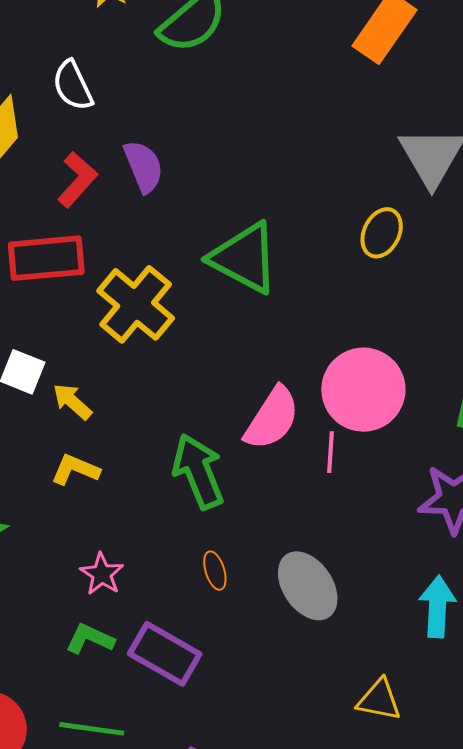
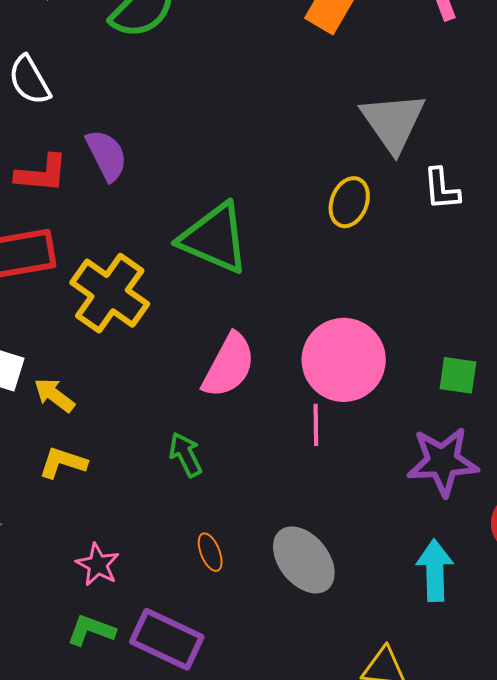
red L-shape: (77, 180) -> (42, 173), turned 58
pink semicircle: (272, 418) -> (229, 365), moved
green arrow: (198, 471) -> (186, 455), size x0.6

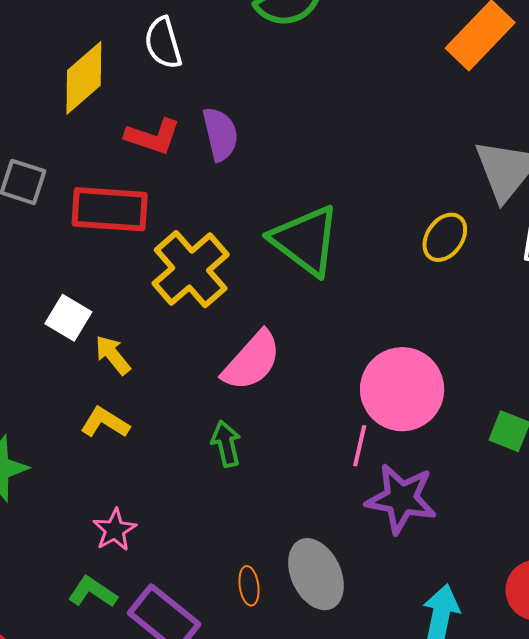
pink semicircle: (229, 365) -> (252, 361), moved
purple star: (443, 462) -> (401, 499), moved
orange ellipse: (210, 552) -> (249, 586), moved

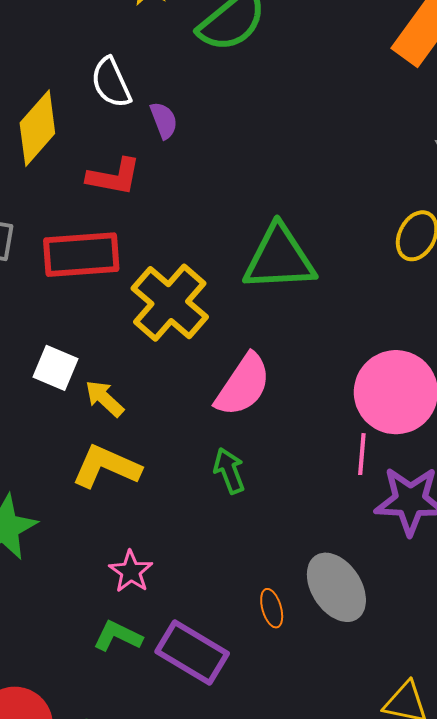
purple semicircle: (220, 134) -> (164, 120), moved, size x0.7
green triangle: (305, 240) -> (279, 258), turned -32
yellow L-shape: (105, 423) -> (106, 467), size x1.4

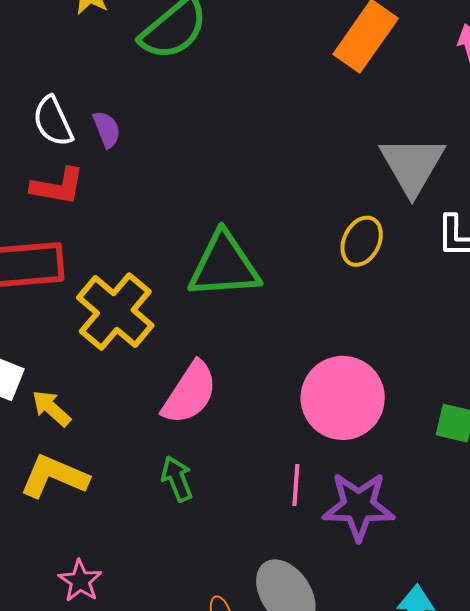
white semicircle: (111, 83) -> (53, 121), moved
pink line: (362, 454) -> (296, 485), moved

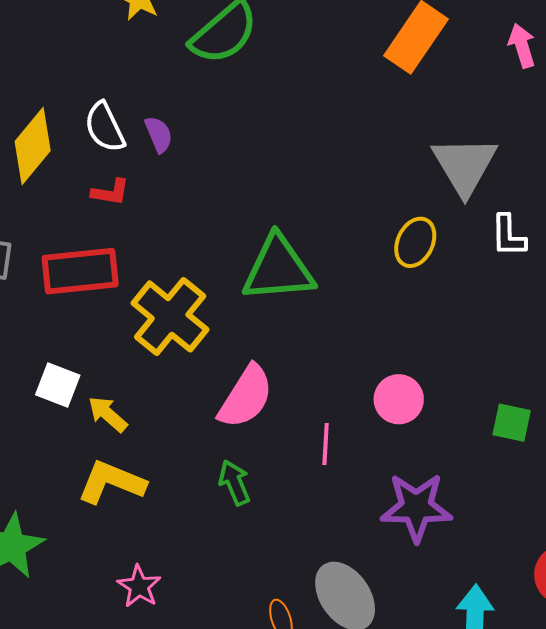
red L-shape: (58, 186) -> (110, 192), size x0.7
pink circle: (343, 398) -> (399, 399), size x0.6
pink line: (296, 485) -> (326, 444), moved

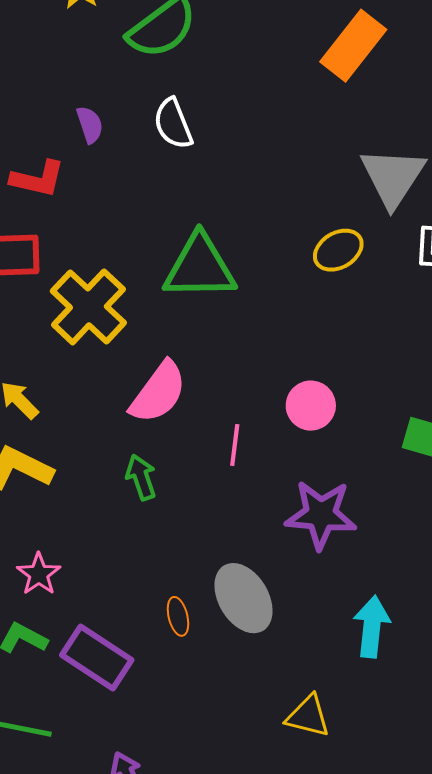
white semicircle: (105, 127) -> (173, 124), moved
red L-shape: (110, 192) -> (38, 179), size x1.4
yellow ellipse: (415, 242) -> (338, 250), turned 30

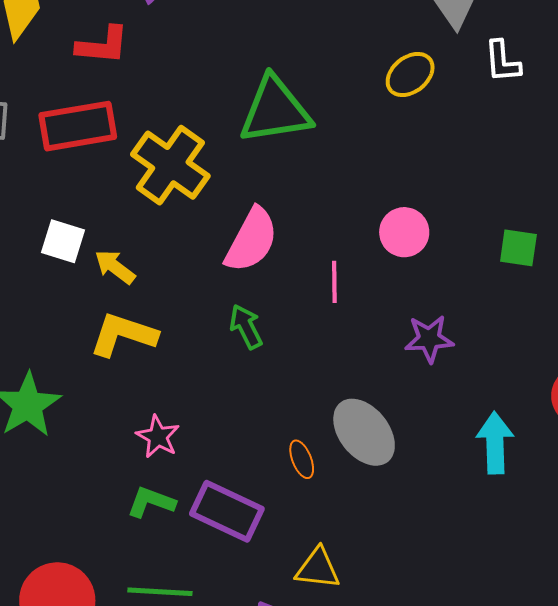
purple star: (321, 515) -> (429, 339), size x0.7
yellow triangle: (308, 716) -> (318, 568), moved

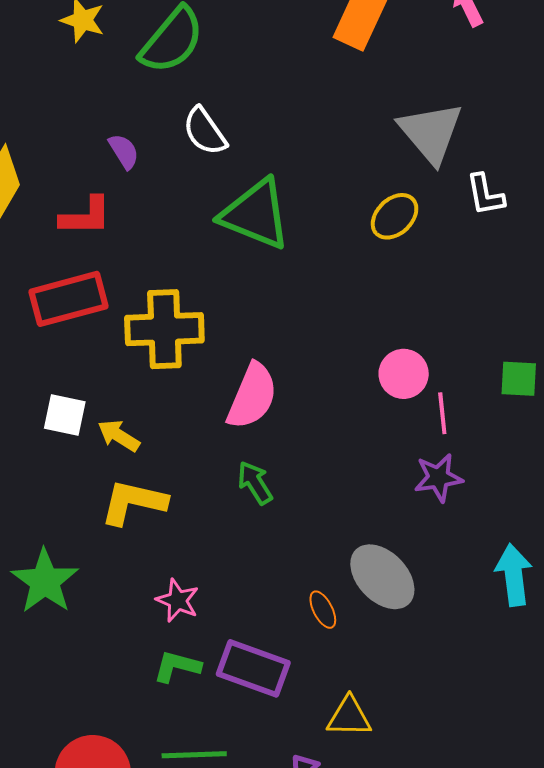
green triangle: (275, 110) -> (255, 214), moved, turned 36
yellow cross: (170, 165) -> (164, 329), turned -32
pink line: (334, 282) -> (442, 413), moved

